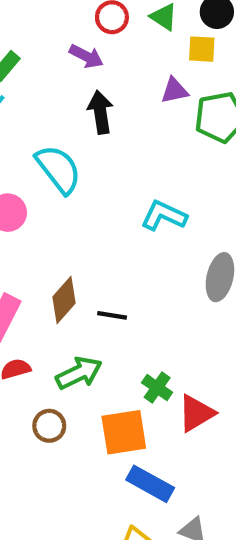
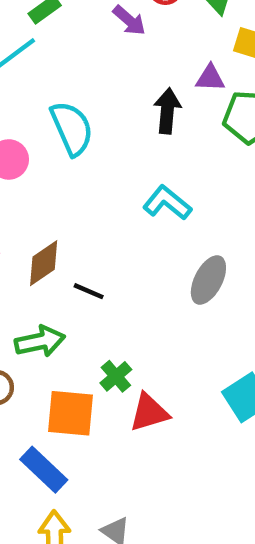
black arrow: (100, 112) -> (167, 111), moved
blue rectangle: (150, 484) -> (44, 470), moved

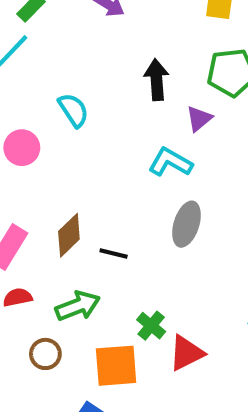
purple triangle: (210, 78) -> (199, 119), moved, turned -32
cyan semicircle: (72, 128) -> (73, 110), size x0.7
gray ellipse: (208, 280) -> (186, 224), moved

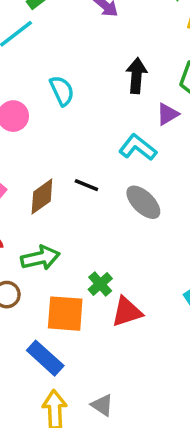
gray ellipse: (186, 224) -> (143, 202), turned -72
black line: (114, 253) -> (86, 185), moved

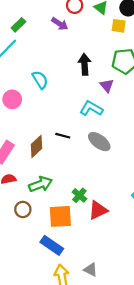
purple triangle: (168, 114) -> (107, 85), turned -32

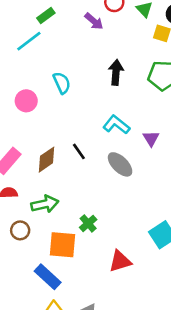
purple triangle: (107, 85) -> (151, 138), moved
black line: (63, 136) -> (79, 151), turned 32
red triangle: (98, 210) -> (120, 261), moved

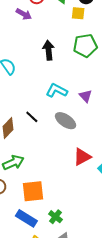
green cross: (88, 223) -> (55, 217), moved
red triangle: (120, 261) -> (82, 157), moved

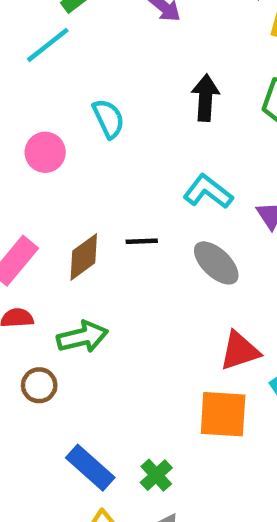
black line: (32, 117) -> (142, 241), turned -56
orange square: (33, 191) -> (223, 414), moved

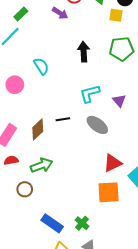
cyan L-shape: (208, 192) -> (90, 94), turned -45

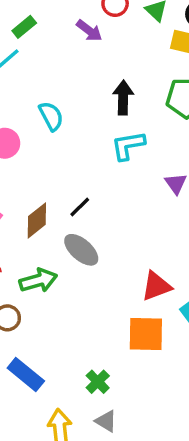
cyan L-shape: (90, 94) -> (128, 146), moved
black line: (63, 119) -> (80, 207), turned -40
gray ellipse: (97, 125) -> (81, 250), moved
blue rectangle: (52, 223) -> (26, 374), moved

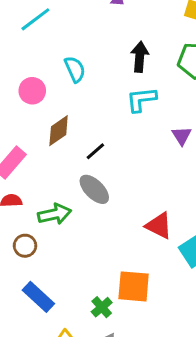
brown diamond: (37, 220) -> (59, 131), moved
red triangle: (156, 286) -> (159, 226), turned 44
orange square: (146, 334) -> (134, 286), moved

